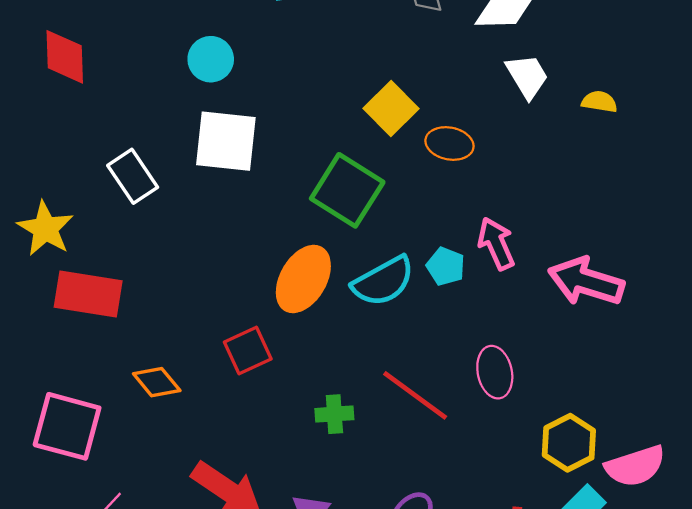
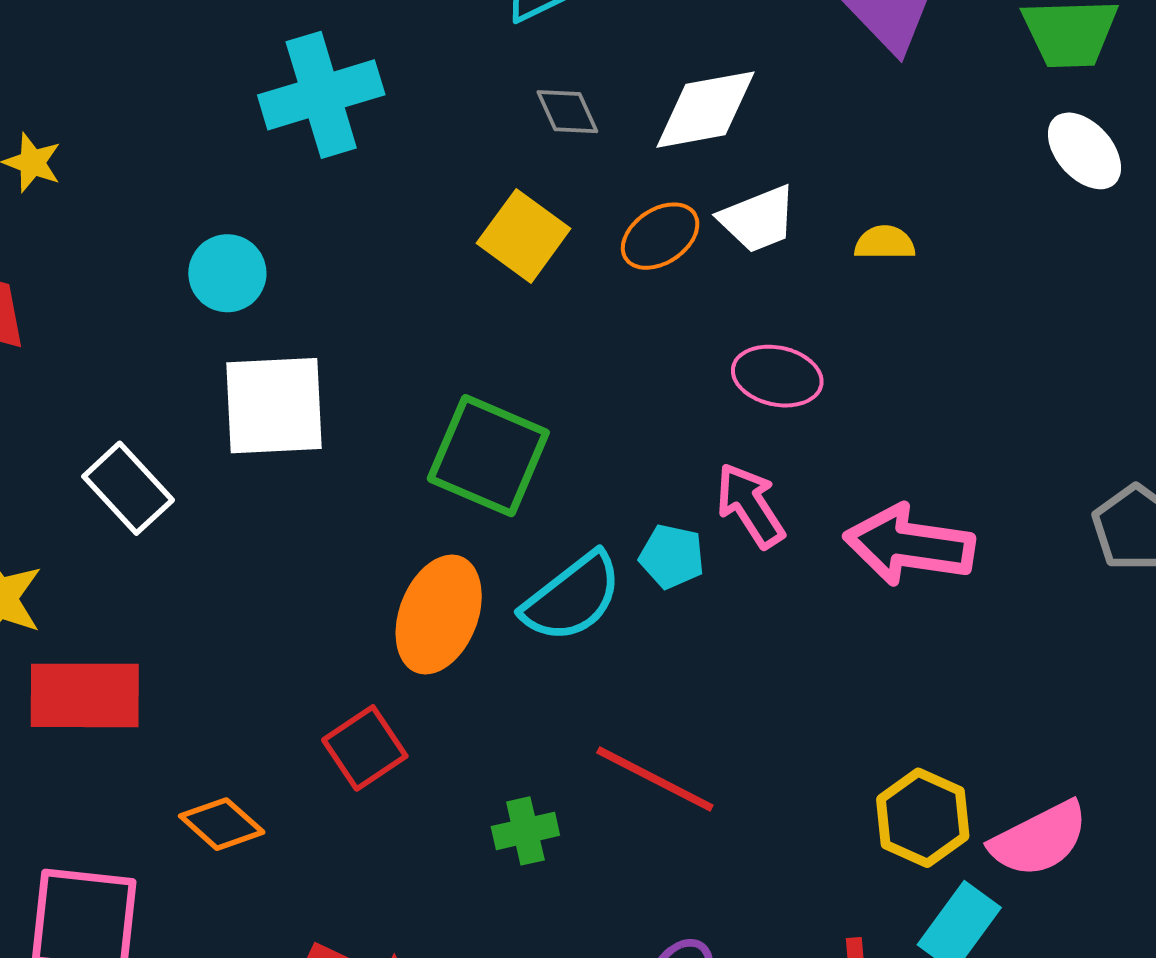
white trapezoid: (527, 76) -> (758, 219), turned 108
yellow square: (391, 109) -> (524, 236), moved
orange ellipse: (449, 143) -> (660, 236), moved, turned -36
pink ellipse: (495, 372) -> (777, 376), moved, turned -57

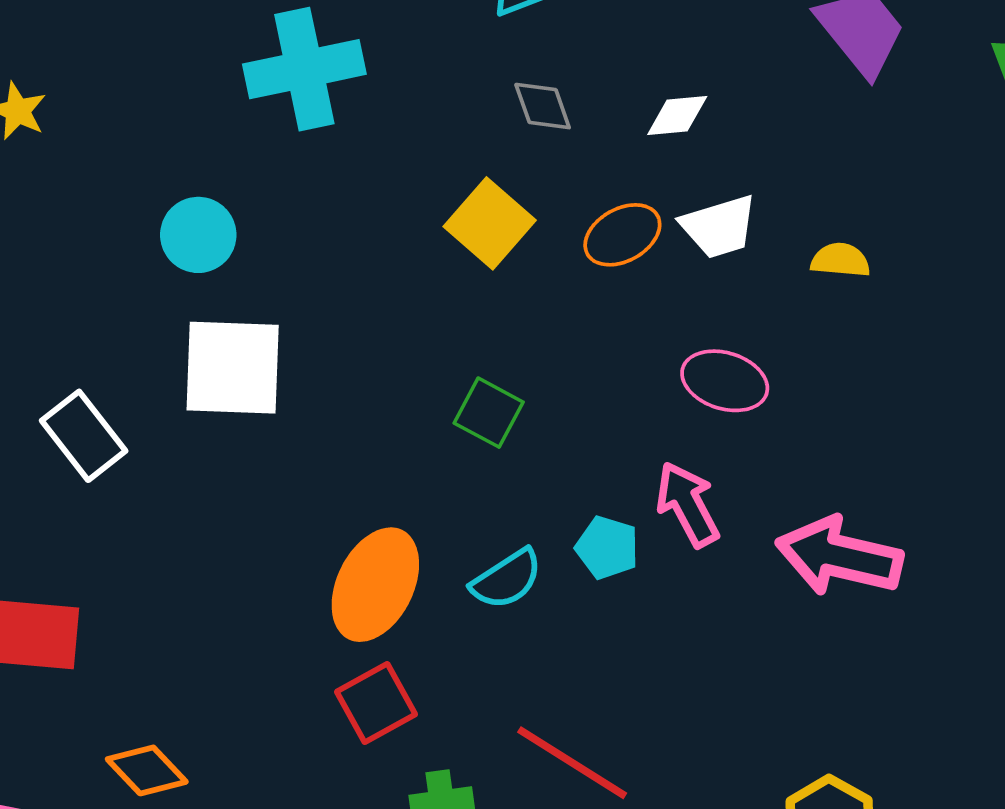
white diamond: (705, 110) -> (677, 116), size x0.6
green square: (488, 456) -> (489, 413), moved, size x0.6
cyan semicircle: (572, 597) -> (507, 579), size x0.7
red square: (365, 748) -> (376, 703), moved

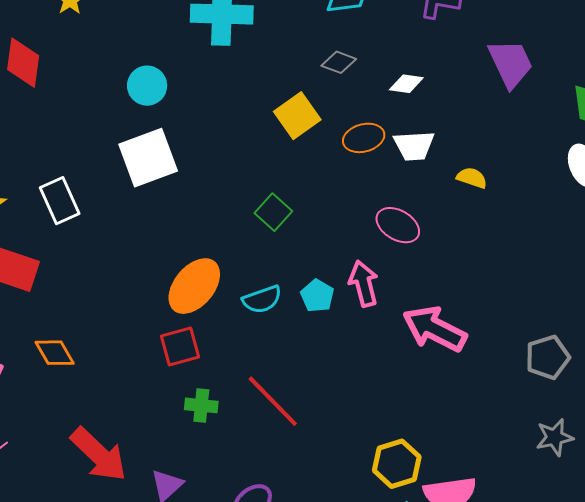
gray diamond: (543, 106) -> (339, 62), turned -64
white square: (233, 368) -> (148, 158), turned -36
white rectangle: (84, 436) -> (60, 201), moved

